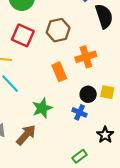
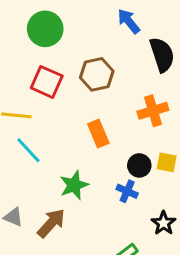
orange cross: (86, 57) -> (153, 111), moved

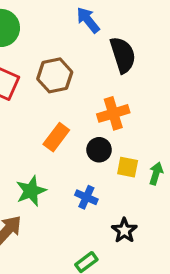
orange rectangle: (98, 134) -> (56, 137), turned 60
black circle: (139, 165) -> (99, 150), moved

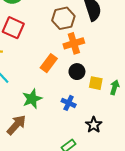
brown hexagon: (55, 75) -> (63, 18), moved
orange cross: (113, 113) -> (74, 43), moved

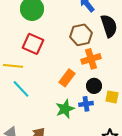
green star: (32, 99) -> (65, 109), moved
blue cross: (69, 103) -> (86, 104), moved, turned -32

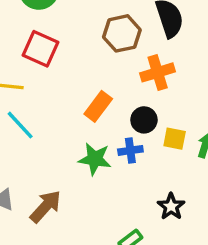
orange cross: (91, 59) -> (158, 72), moved
green star: (65, 109) -> (95, 159), turned 30

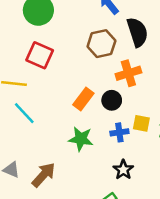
black circle: (144, 120) -> (112, 100), moved
blue cross: (130, 150) -> (119, 132), moved
black star: (171, 206) -> (123, 170), moved

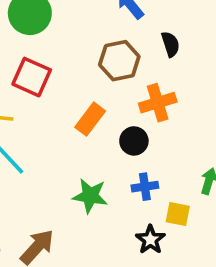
black semicircle: (137, 32) -> (170, 44), size x0.6
orange rectangle: (83, 99) -> (90, 119), moved
yellow square: (141, 123) -> (178, 214), moved

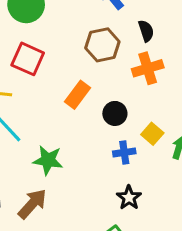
orange cross: (158, 103) -> (148, 68), moved
green star: (90, 196) -> (48, 160), moved
yellow square: (178, 214) -> (152, 134), moved, turned 30

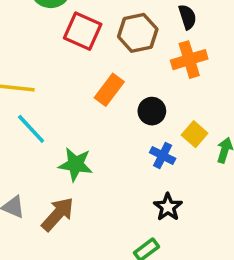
red square: (28, 59) -> (83, 31), moved
blue cross: (124, 152) -> (163, 155), turned 35

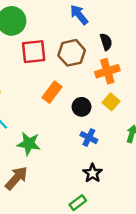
red square: (83, 31) -> (34, 52), turned -30
yellow square: (195, 134) -> (111, 102), moved

